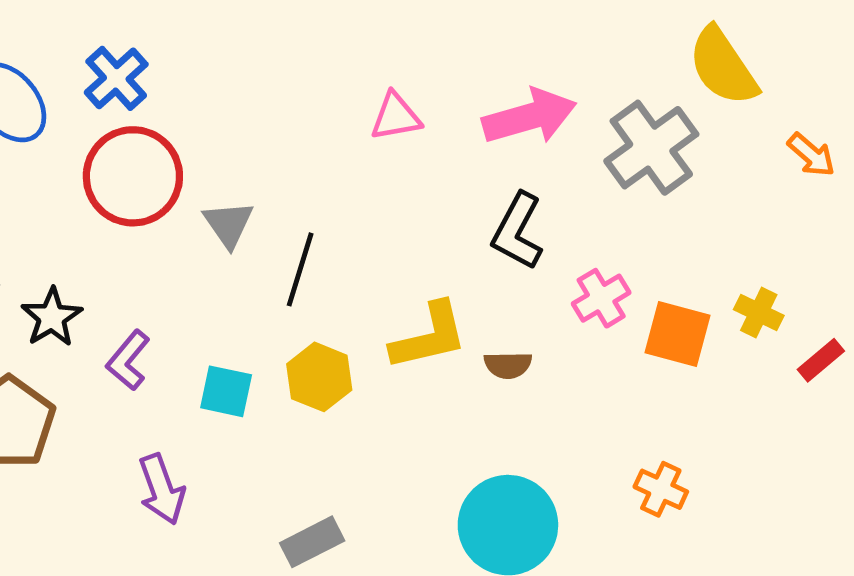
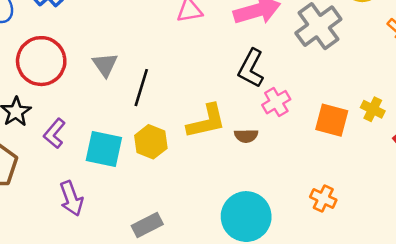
red circle: (133, 176) -> (41, 61), moved
pink cross: (601, 298) -> (276, 102), moved
cyan square: (226, 391) -> (104, 149), size x1.4

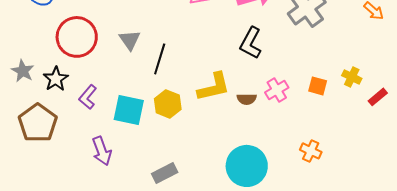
pink cross: (276, 102) -> (277, 90), moved
orange square: (332, 120) -> (318, 86), size x0.7

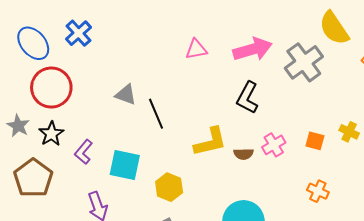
red circle: (77, 37) -> (51, 88), moved
gray triangle: (130, 40) -> (126, 95), turned -35
black line: (160, 59) -> (156, 114), turned -40
yellow hexagon: (168, 104) -> (169, 187), moved
orange cross: (311, 151) -> (318, 191), moved

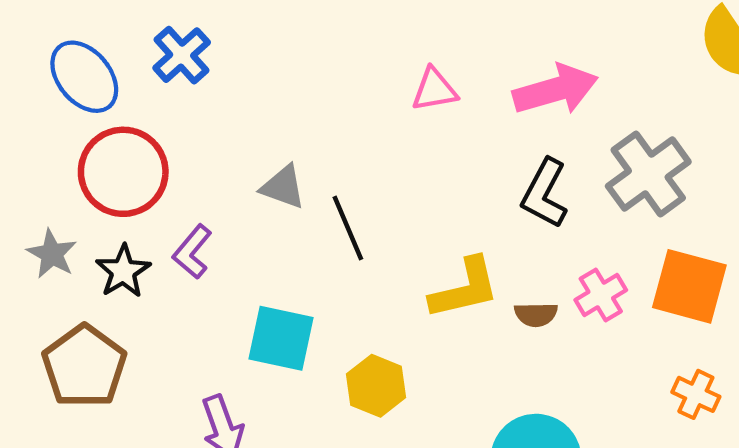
gray cross: (304, 62) -> (648, 174), moved
orange square: (315, 141) -> (689, 286), size x1.8
purple L-shape: (84, 152) -> (192, 252), moved

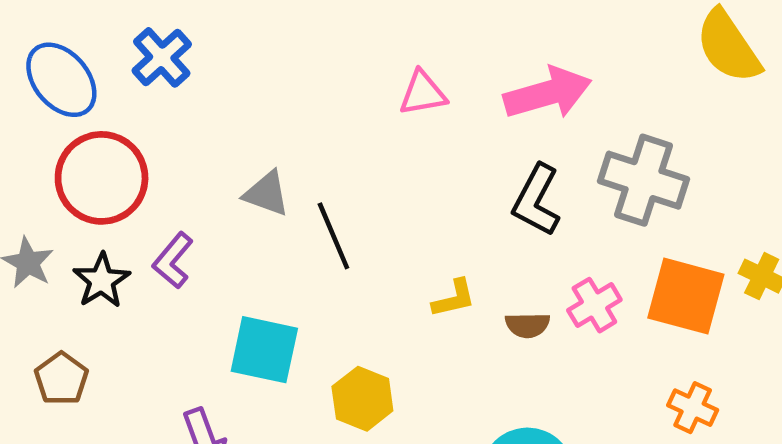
gray cross: (648, 174) -> (644, 180), turned -36
yellow L-shape: (465, 289) -> (454, 298), size x0.6
brown pentagon: (84, 366) -> (61, 379), size x0.6

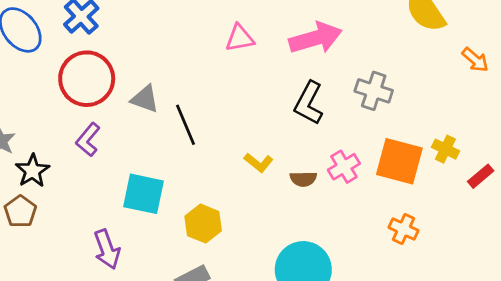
red circle: (102, 178) -> (87, 79), moved
gray cross: (644, 180) -> (374, 91), size x0.7
black star: (102, 281) -> (32, 171), moved
yellow L-shape: (454, 298) -> (259, 163), turned 52

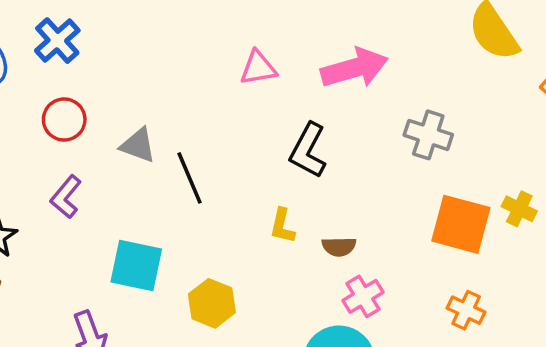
red circle: (87, 79) -> (64, 120), size x0.6
black L-shape: (309, 103) -> (308, 150), moved
yellow L-shape: (259, 163) -> (282, 226), turned 64
pink cross: (344, 167) -> (363, 296), moved

